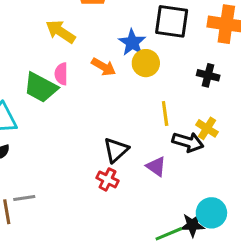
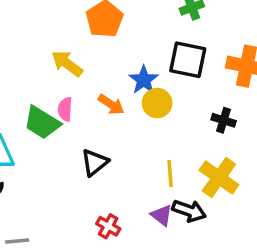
yellow line: (165, 113) -> (170, 174), moved
yellow cross: (207, 128) -> (219, 178), size x1.6
black arrow: (188, 142) -> (189, 211), moved
black triangle: (116, 150) -> (95, 162), moved

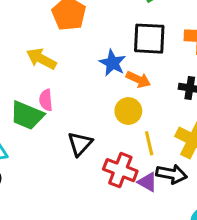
yellow circle: (157, 103) -> (128, 111), moved
orange arrow: (111, 104) -> (138, 79), moved
red cross: (108, 226) -> (120, 170), moved, size x1.5

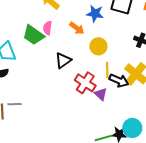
blue star: (112, 63) -> (95, 14), turned -30
orange arrow: (138, 79) -> (77, 28), moved
black arrow: (171, 174) -> (119, 81), moved

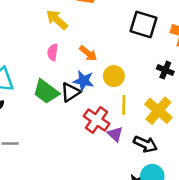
blue star: (95, 14) -> (83, 81), moved
green trapezoid: (33, 35) -> (46, 92), moved
black arrow: (119, 81) -> (145, 144), moved

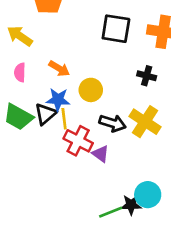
yellow line: (124, 105) -> (64, 119), moved
black arrow: (145, 144) -> (113, 123), moved

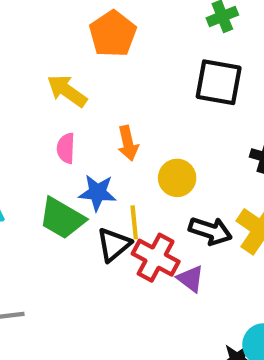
orange arrow: (59, 69) -> (128, 143), turned 45
blue star: (58, 100) -> (97, 193), moved
black triangle: (45, 114) -> (114, 245), moved

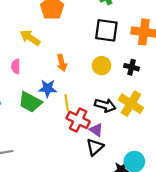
pink semicircle: (66, 148) -> (16, 66), moved
yellow circle: (177, 178) -> (102, 66), moved
black triangle: (114, 245) -> (95, 147), moved

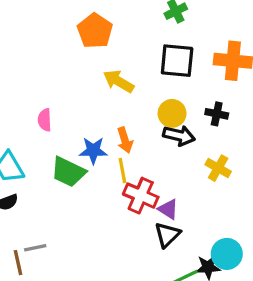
yellow arrow: (30, 38) -> (119, 81), moved
orange arrow: (62, 63) -> (125, 140), moved
yellow cross: (131, 104) -> (218, 168), size x0.7
black arrow: (105, 105) -> (179, 136), moved

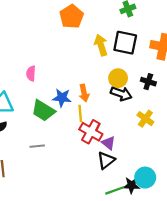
yellow arrow: (119, 81) -> (101, 45), moved, turned 36
gray line: (35, 248) -> (37, 146), moved

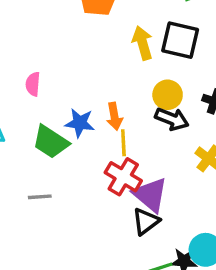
yellow line: (80, 113) -> (123, 143), moved
purple triangle: (109, 143) -> (150, 195), size x1.6

